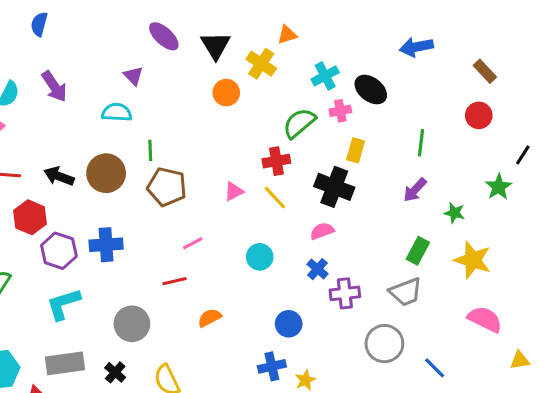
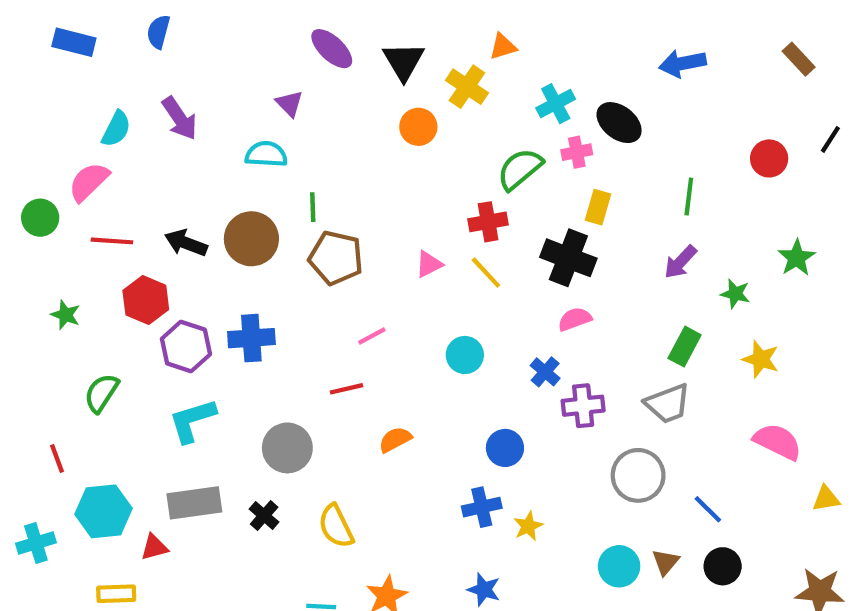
brown rectangle: (485, 71) -> (799, 59), moved
black line: (523, 155) -> (830, 139), moved
pink semicircle: (322, 231) -> (575, 319), moved
yellow star: (473, 260) -> (761, 359), size x0.7

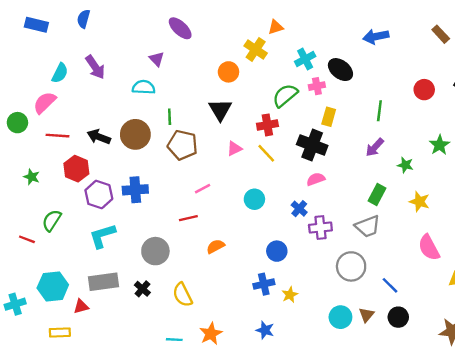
black triangle: (404, 61) -> (220, 110), moved
pink semicircle: (778, 442) -> (429, 248), turned -144
red line: (57, 459) -> (27, 239), moved, turned -49

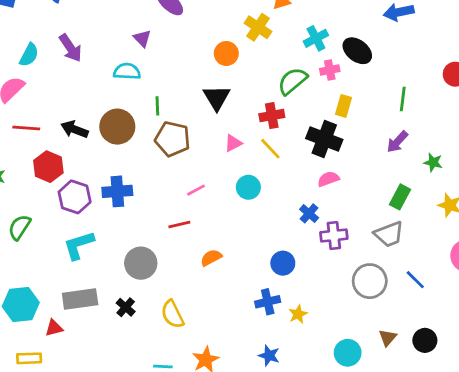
cyan circle: (254, 199) -> (248, 187), moved
blue line: (390, 285) -> (415, 280), moved
cyan circle: (340, 317) -> (348, 353), moved

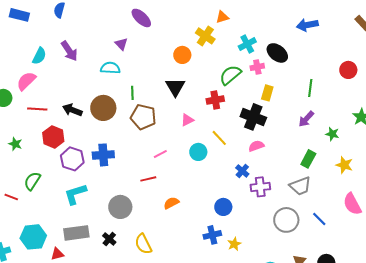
yellow line: (270, 149) -> (219, 138), moved

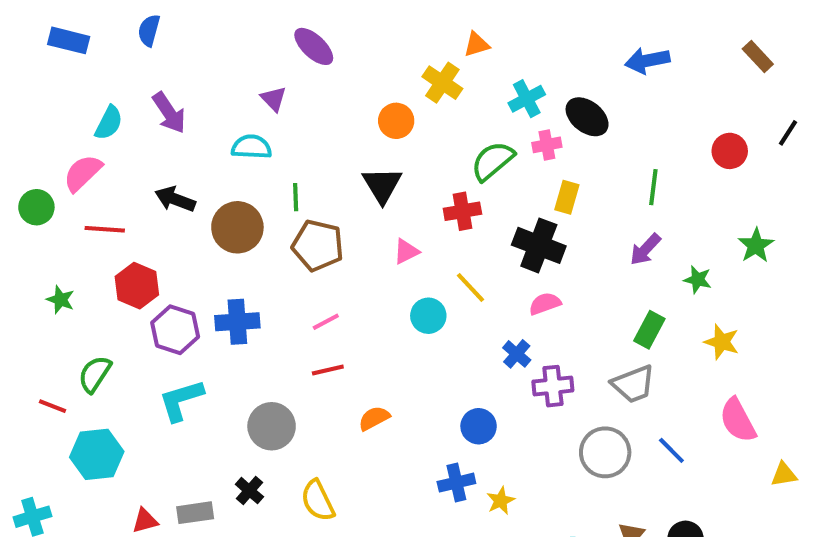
black arrow: (72, 110) -> (175, 199), moved
pink line: (160, 154) -> (326, 322), moved
gray rectangle: (76, 233) -> (195, 513), moved, size x0.7
cyan hexagon: (33, 237) -> (97, 454), moved

